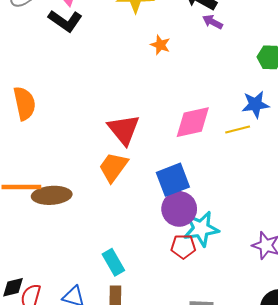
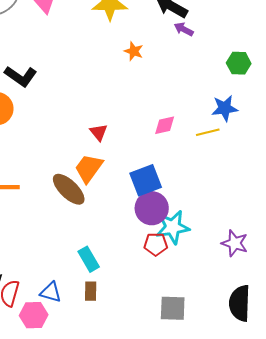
black L-shape: (65, 21) -> (21, 76), moved
pink diamond: (193, 122) -> (165, 125), size x0.6
red triangle: (124, 130) -> (99, 132), size x0.6
brown ellipse: (52, 195) -> (69, 189), moved, turned 48

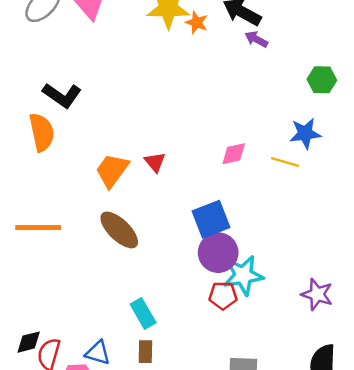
orange star: (134, 51) -> (197, 23), moved
yellow line: (208, 132) -> (285, 162), turned 30
orange trapezoid: (89, 168) -> (112, 170), moved

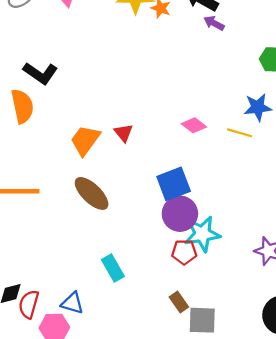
pink diamond: (234, 154) -> (194, 125), turned 50
brown rectangle: (145, 352) -> (179, 302), moved, turned -36

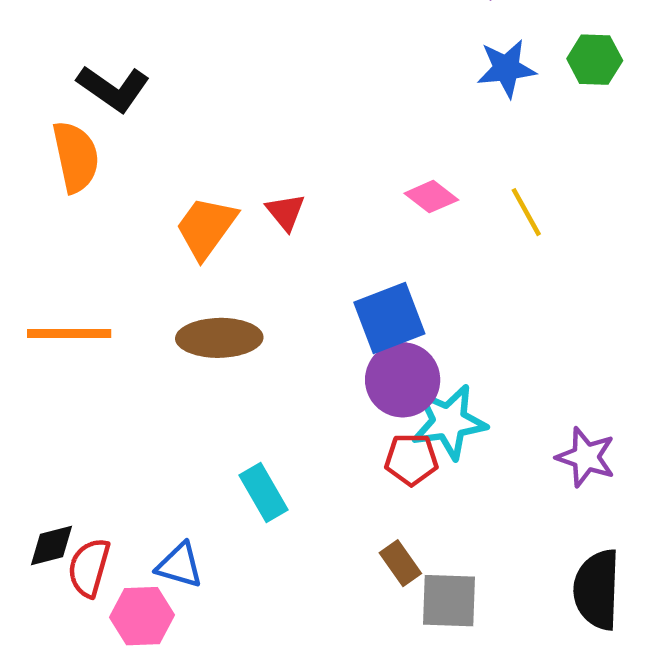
blue star: (258, 107) -> (506, 68), moved
yellow line: (240, 133) -> (526, 212), turned 45
brown ellipse: (92, 193) -> (219, 338), turned -45

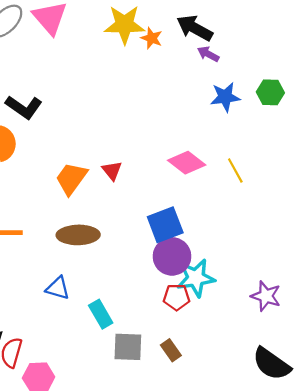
pink diamond: (431, 197) -> (187, 163), size x1.4
blue triangle: (180, 565) -> (58, 288), moved
black semicircle: (597, 590) -> (272, 364), turned -57
gray square: (449, 601) -> (128, 347), moved

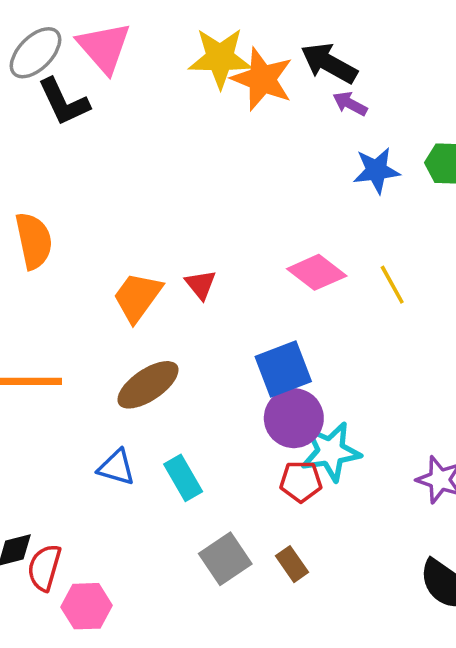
orange star: (152, 38) -> (262, 79), size x1.8
black L-shape: (24, 107) -> (64, 102), moved, turned 30
brown ellipse: (78, 235) -> (148, 385), turned -33
cyan rectangle: (101, 314) -> (183, 478), moved
gray square: (128, 347) -> (225, 559), turned -36

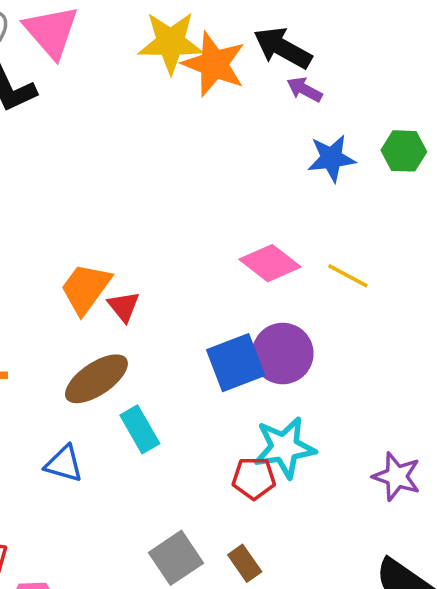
red triangle: (201, 285) -> (124, 306), moved
yellow line: (392, 285) -> (348, 276), turned -33
purple circle: (294, 418) -> (283, 353), moved
cyan rectangle: (183, 478) -> (140, 429), moved

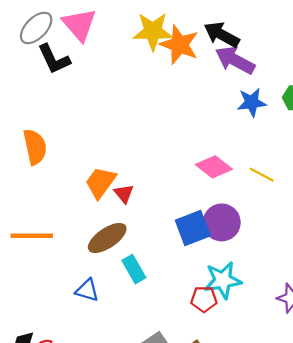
purple arrow: (304, 90) -> (235, 60), size x1.8

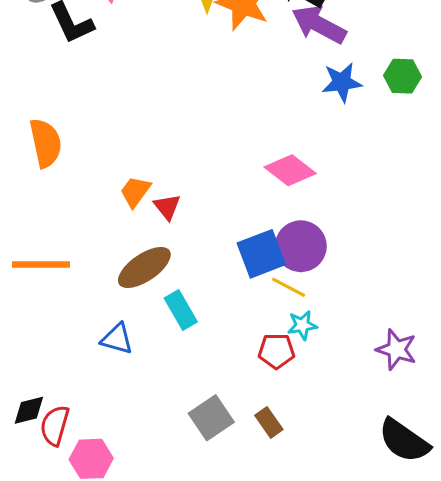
yellow line: (262, 175) -> (289, 287), moved
orange trapezoid: (101, 182) -> (135, 192), size x0.7
cyan star: (223, 280) -> (302, 325), size x0.6

